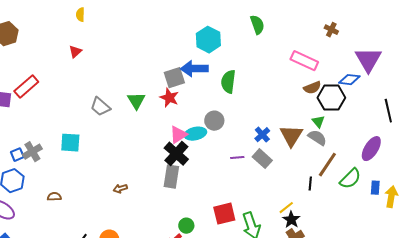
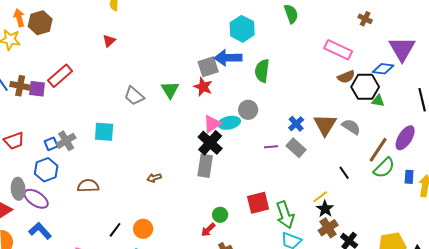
green triangle: (318, 122) -> (378, 101), moved, turned -40
brown line: (327, 165) -> (378, 150), moved
black line: (310, 184) -> (344, 173), turned -40
brown semicircle: (54, 197) -> (88, 186), size x1.5

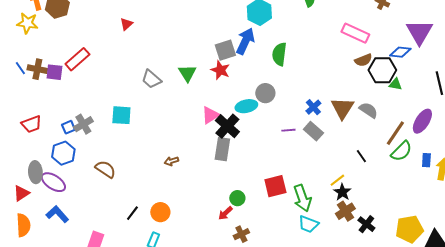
blue arrow: (228, 58) -> (245, 41), turned 116
pink triangle: (212, 124) -> (210, 115), moved
brown semicircle: (88, 186) -> (105, 169), turned 35

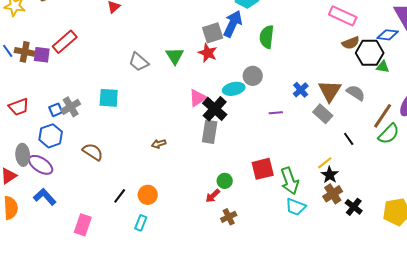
gray rectangle: (313, 131) -> (323, 114), moved

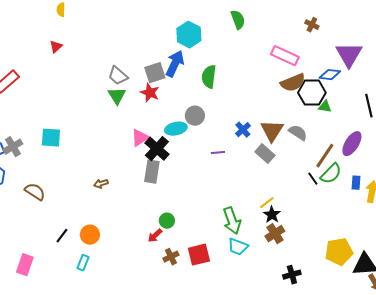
brown semicircle: (351, 43) -> (293, 83), size x1.4
gray trapezoid: (139, 62) -> (118, 76), moved
black line: (349, 139) -> (313, 179), moved
red square: (263, 169) -> (199, 255), moved
black cross: (354, 207) -> (292, 275), moved, turned 36

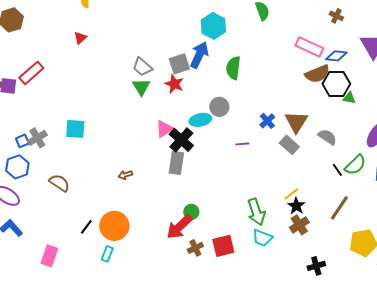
blue diamond: (330, 75) -> (336, 56), moved
gray semicircle: (298, 133) -> (327, 137), moved
brown line: (325, 156) -> (339, 208), moved
orange circle: (90, 235) -> (114, 226), size x1.5
red arrow: (155, 236) -> (179, 227), size x1.8

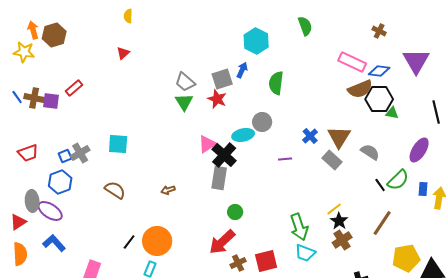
blue arrow: (199, 55) -> (242, 70), size x0.6
red rectangle: (31, 73) -> (74, 88), size x0.7
brown semicircle: (59, 183) -> (115, 190), moved
green circle: (191, 212) -> (235, 212), moved

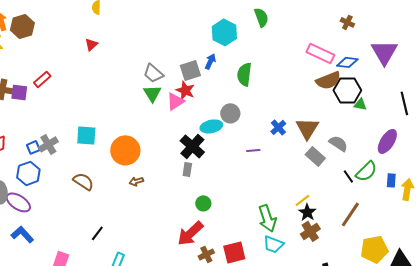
green semicircle: (305, 26) -> (261, 17), moved
pink triangle: (207, 144) -> (175, 101), moved
gray rectangle: (332, 160) -> (315, 156), moved
gray rectangle: (219, 178) -> (187, 169), size x0.6
orange circle: (157, 241) -> (125, 150), moved

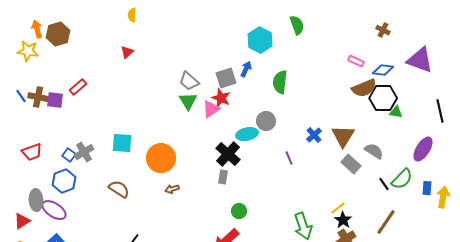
purple triangle: (384, 52) -> (420, 60), turned -40
pink rectangle: (320, 53) -> (356, 61), size x0.6
blue square: (33, 147) -> (69, 155), turned -32
purple line: (253, 150) -> (289, 158), turned 72

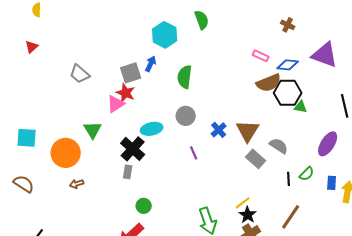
gray trapezoid: (189, 81) -> (80, 74), moved
green triangle: (188, 101) -> (93, 130), moved
gray circle: (266, 121) -> (186, 116), moved
green semicircle: (402, 179) -> (307, 174), size x0.7
black line: (384, 184) -> (289, 179), turned 32

